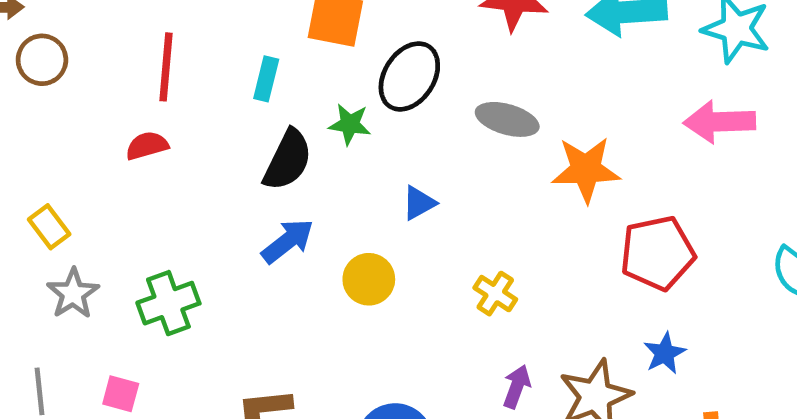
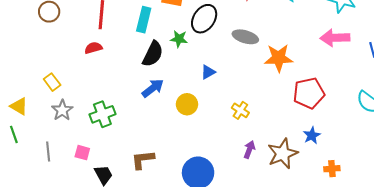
cyan rectangle: (266, 79) -> (144, 20), size x1.4

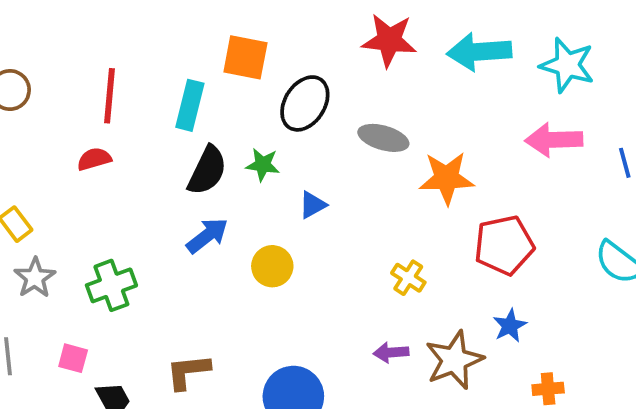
green star: (179, 39) -> (263, 165), moved
yellow cross: (240, 110) -> (408, 278), moved
purple arrow: (249, 150) -> (391, 352), turned -114

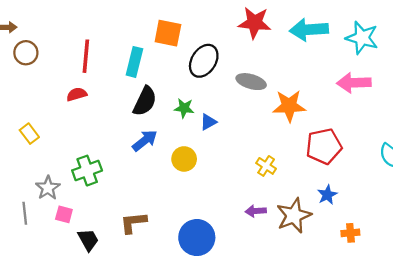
green star: (263, 165) -> (184, 108), moved
gray star: (35, 278) -> (48, 188), moved

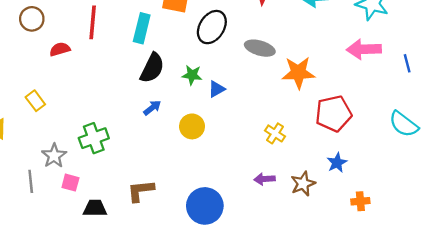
red semicircle: (77, 94) -> (60, 49), moved
blue arrow: (145, 141) -> (152, 108), size x0.7
brown star: (294, 216) -> (303, 184), size x0.7
black trapezoid: (88, 240) -> (95, 208), turned -60

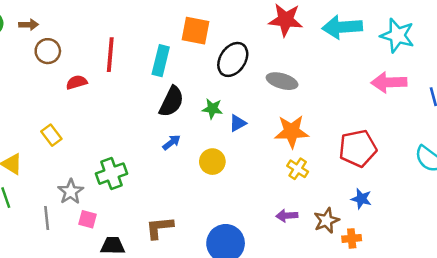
orange star: (298, 73) -> (292, 132), moved
blue star: (337, 163) -> (361, 199), turned -30
orange cross: (360, 201) -> (352, 238), moved

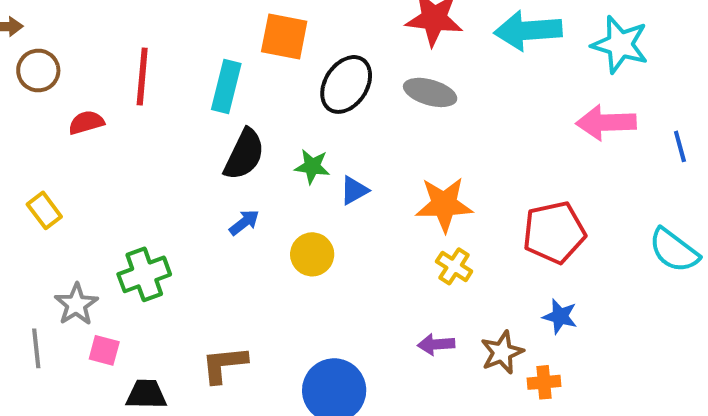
gray ellipse: (282, 81) -> (430, 92), moved

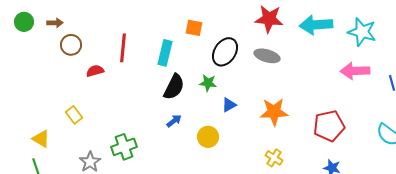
orange square: (284, 37) -> (194, 28), size x0.7
green star: (312, 166) -> (208, 83), moved
yellow cross: (454, 266) -> (274, 158), moved

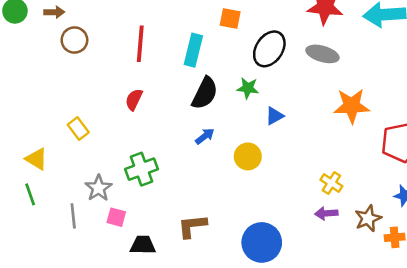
red semicircle: (95, 71) -> (134, 99), moved, turned -48
orange star: (274, 112) -> (352, 106), moved

